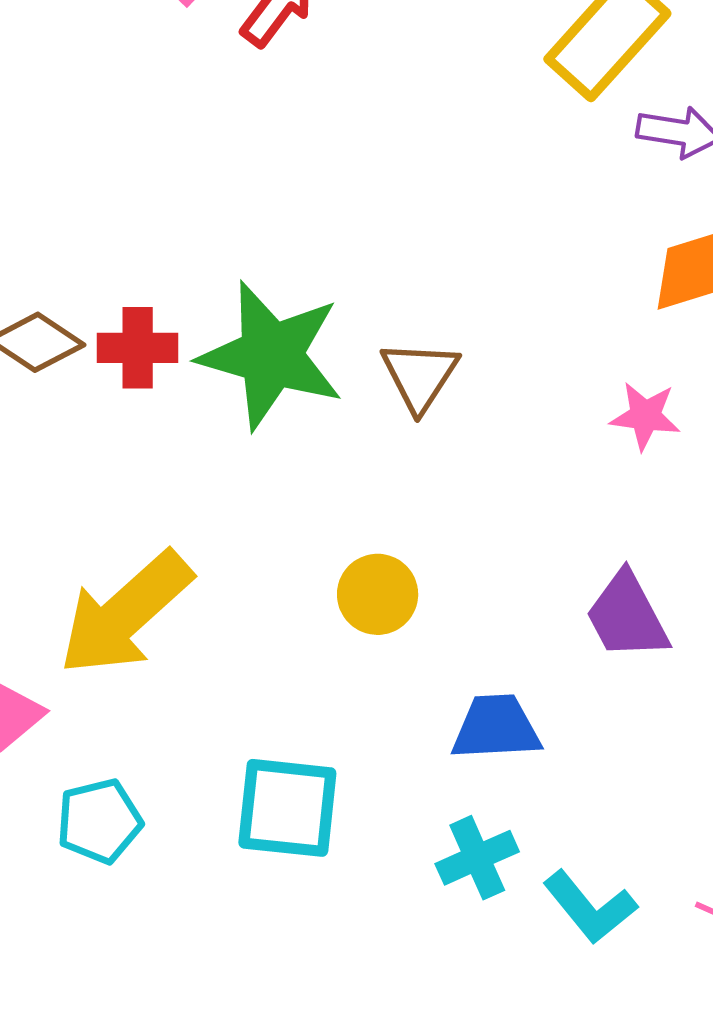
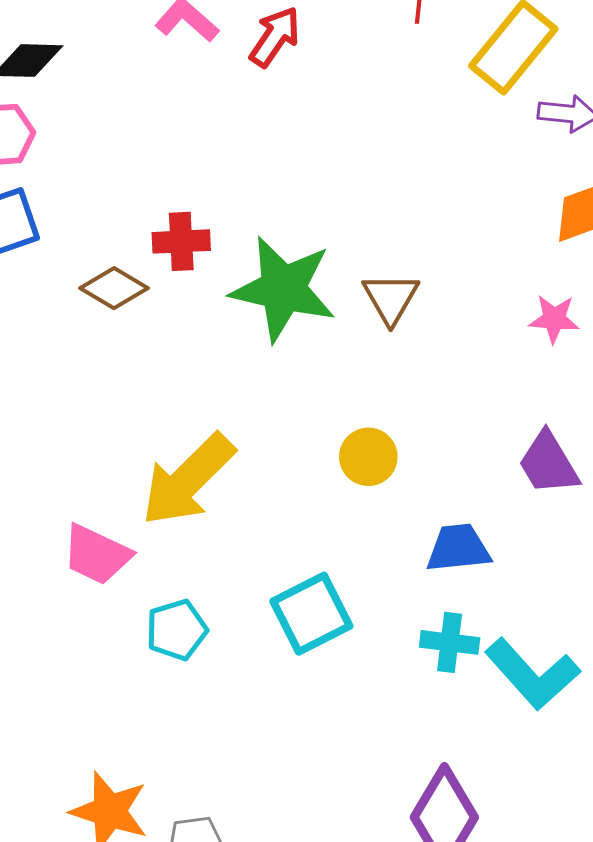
red cross: (138, 348) -> (181, 241), moved
cyan square: (287, 808) -> (311, 614), turned -30
cyan cross: (477, 858) -> (450, 642), turned 34
cyan L-shape: (590, 907) -> (532, 674), size x1.4

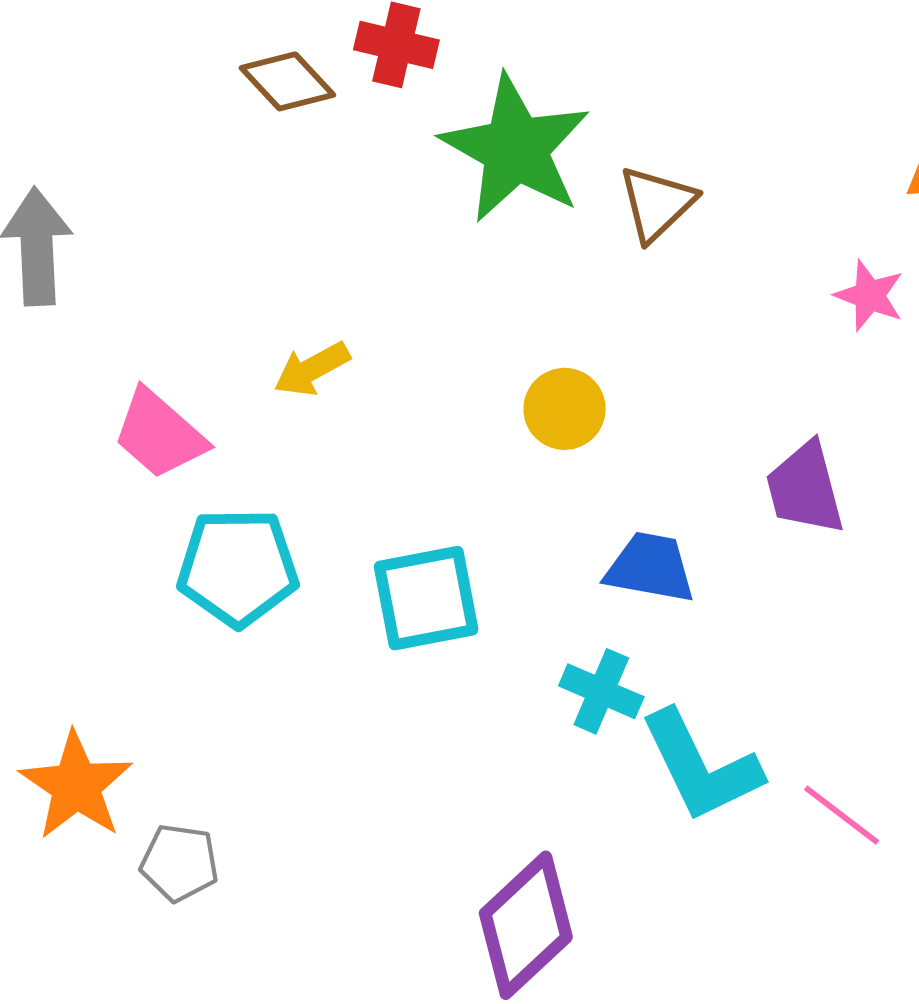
yellow arrow: (188, 480) -> (312, 369), size x0.5
cyan pentagon: (177, 630) -> (238, 567), size x1.4

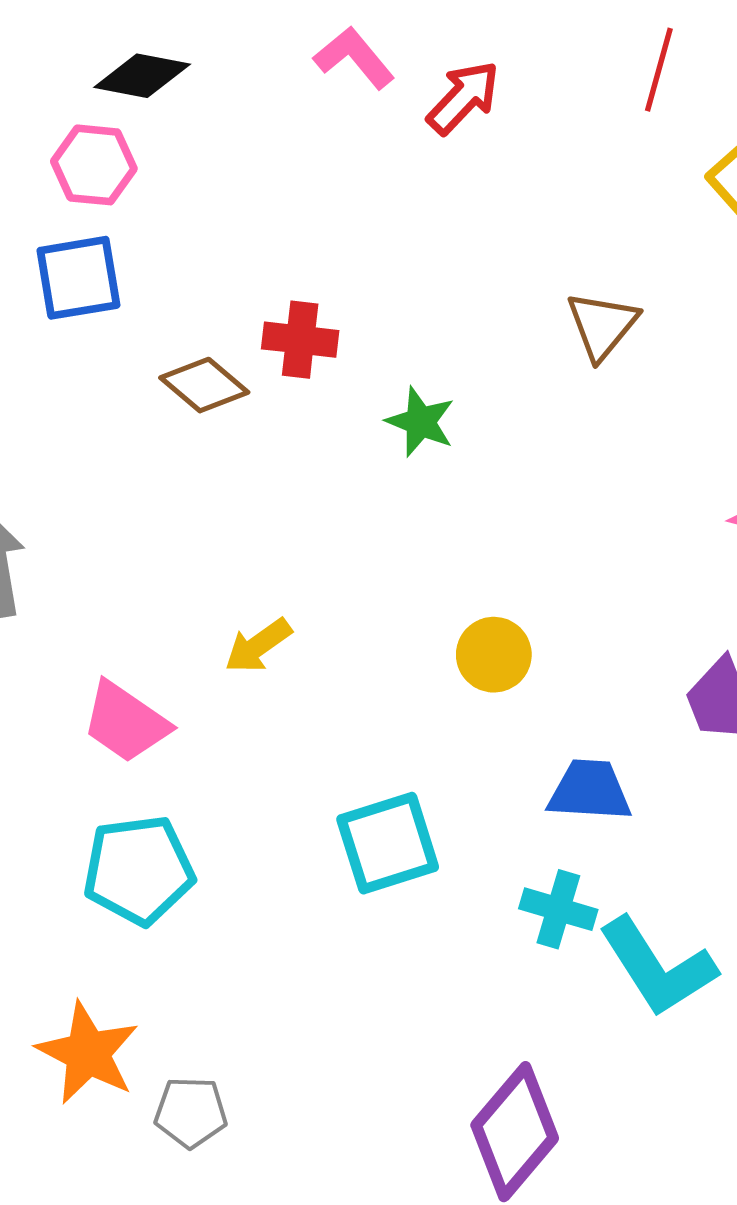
green star: (515, 149) -> (420, 422), size x0.5
brown triangle: (657, 203) -> (602, 325), moved
cyan pentagon: (238, 567) -> (139, 870), moved

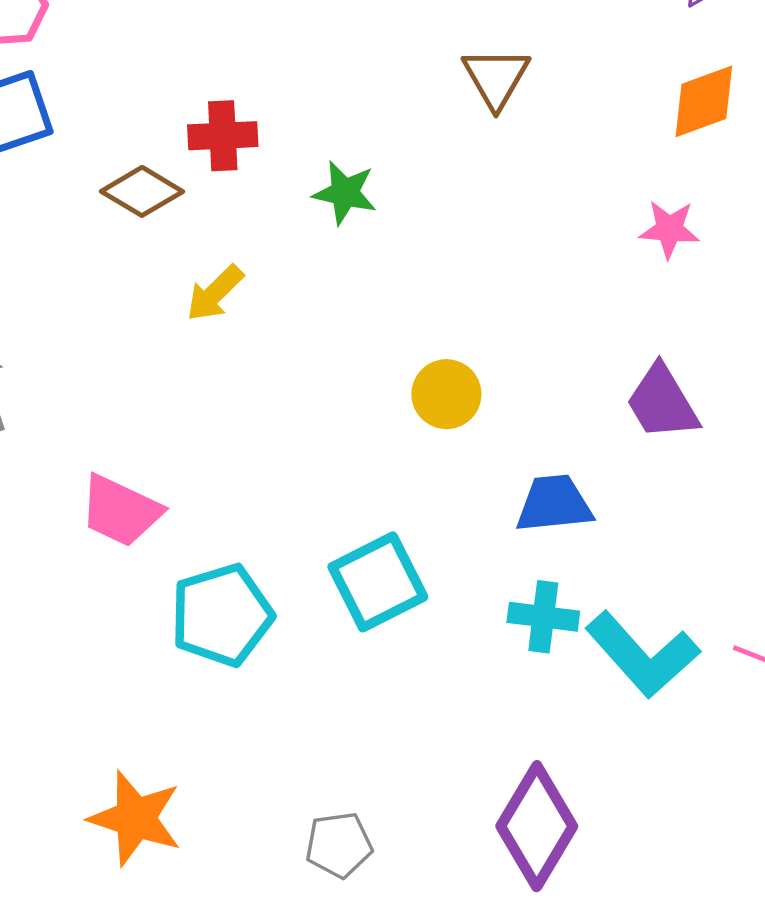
yellow arrow: (258, 646) -> (215, 293), moved
cyan pentagon: (139, 870) -> (222, 615), moved
gray pentagon: (191, 1112) -> (339, 845), moved

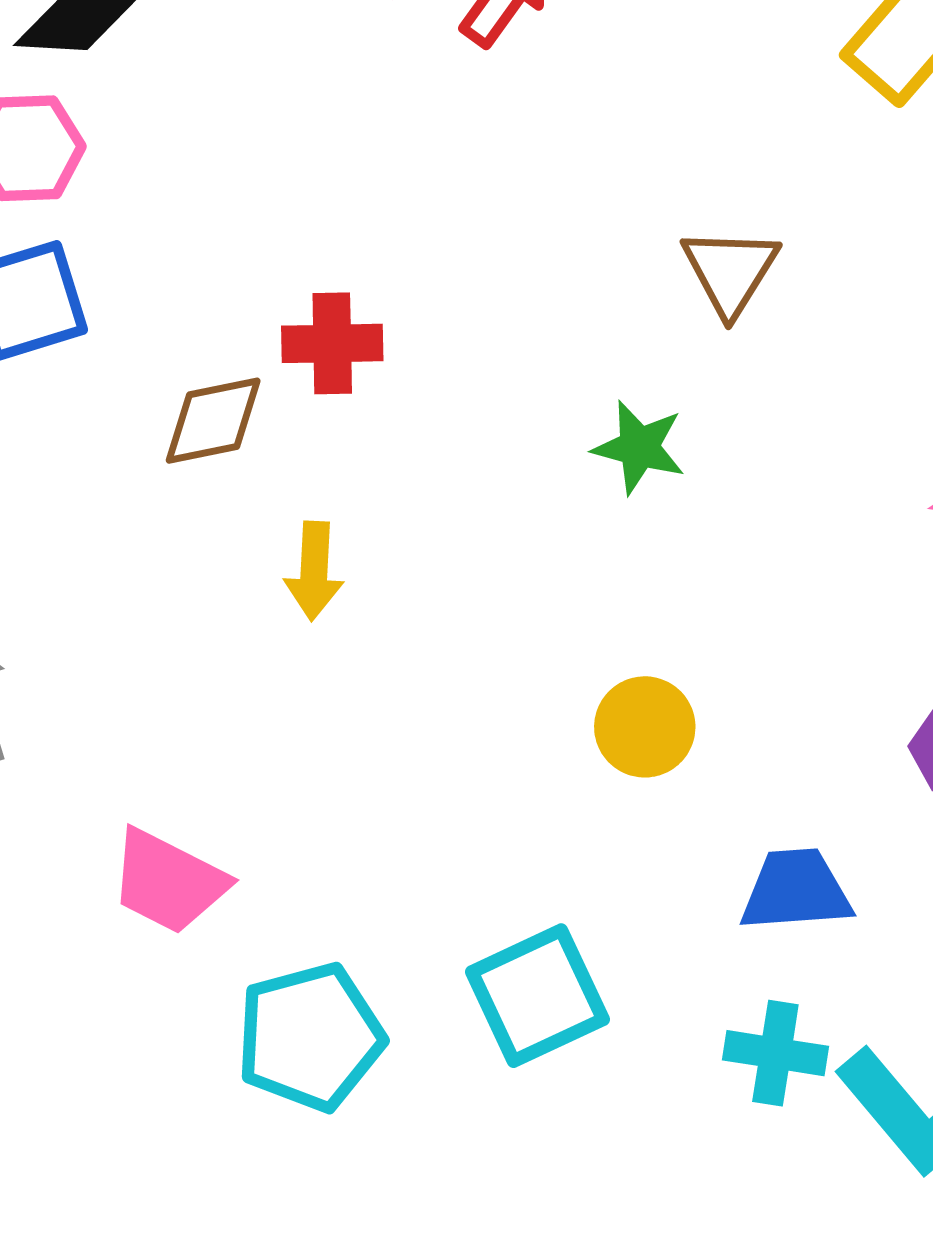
brown diamond: (142, 191) -> (213, 421), turned -44
green star: (345, 193) -> (639, 447), moved
yellow arrow: (215, 293) -> (314, 571), turned -44

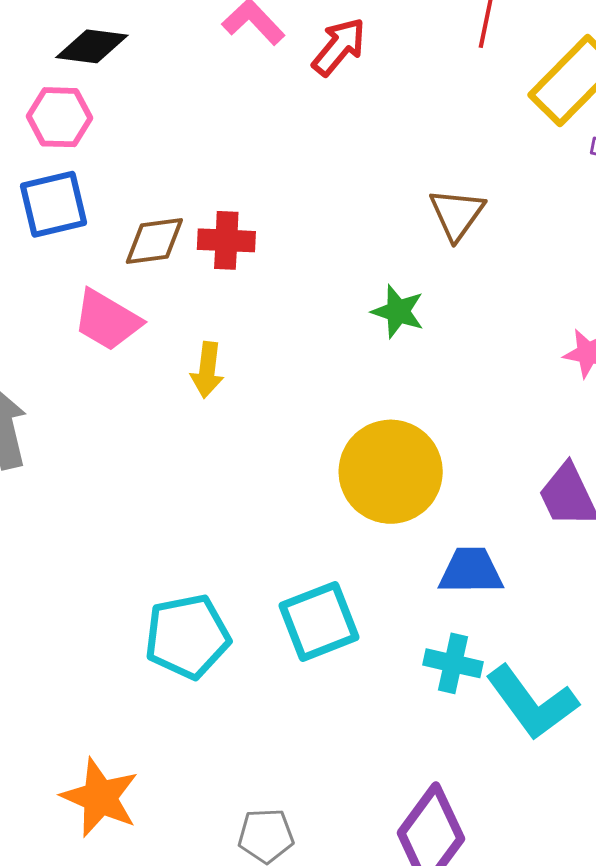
brown diamond: (213, 421) -> (154, 241), moved
yellow circle: (645, 727) -> (391, 472), size x1.8
pink trapezoid: (168, 881) -> (107, 320), moved

